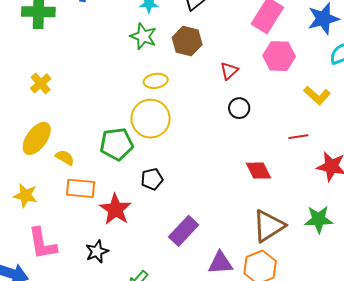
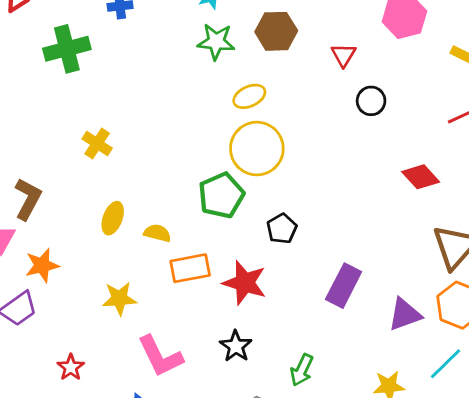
yellow ellipse: (37, 138) -> (113, 218), size x0.7

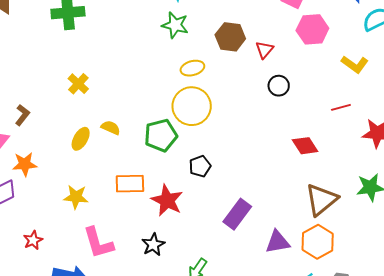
brown hexagon: (276, 31) -> (230, 37), moved
brown L-shape: (28, 199) -> (22, 115), size x0.7
yellow semicircle: (157, 233) -> (111, 128), moved

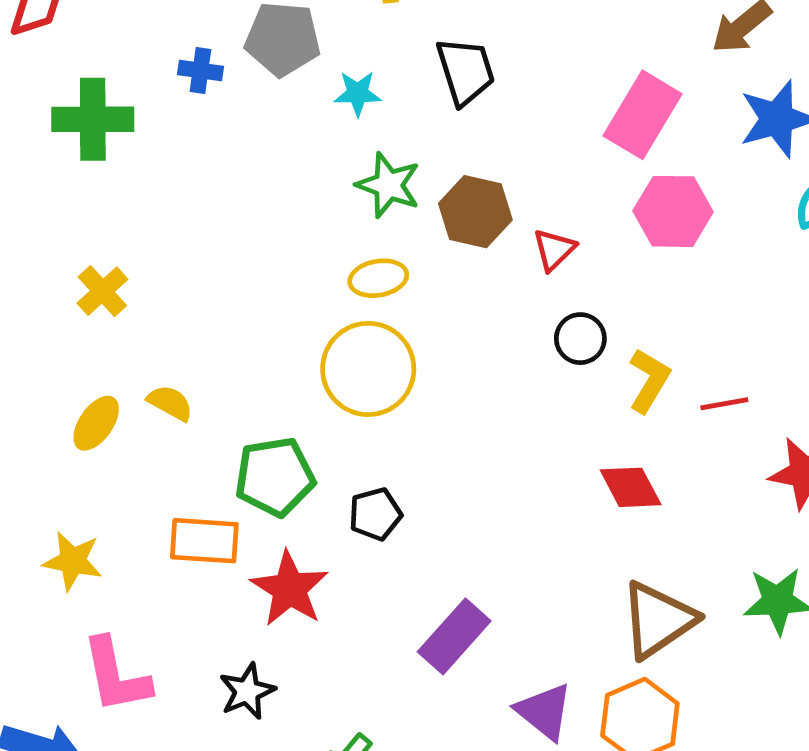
green star: (175, 25) -> (388, 185), moved
yellow L-shape: (355, 64) -> (649, 380), moved, turned -100
green pentagon: (161, 135) -> (275, 477), moved
purple triangle: (278, 242) -> (544, 711), turned 44

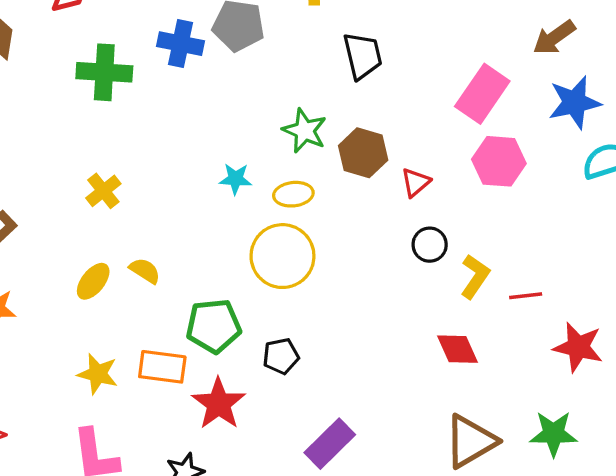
blue cross: (200, 71) -> (181, 44), size x1.5
cyan star: (358, 93) -> (236, 179), moved
yellow star: (73, 561) -> (98, 374), moved

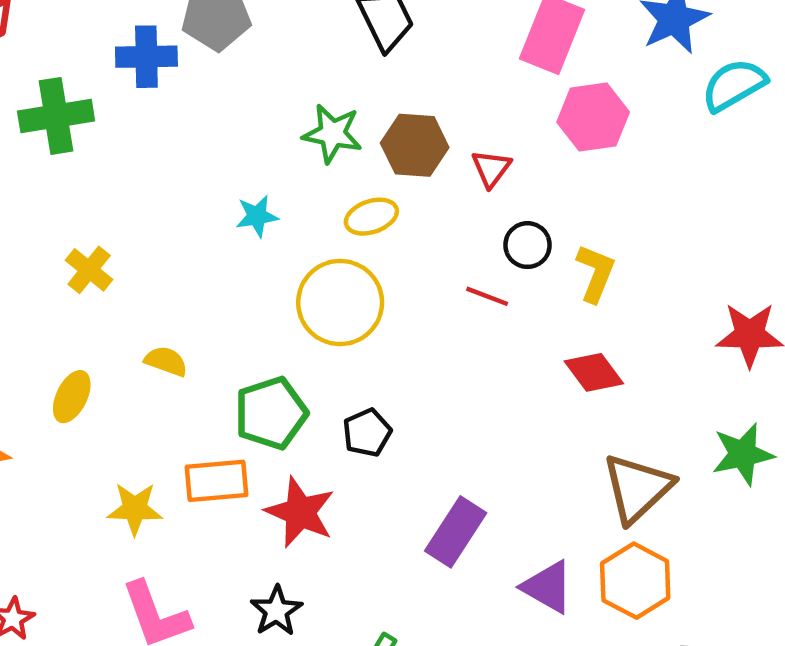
yellow ellipse: (293, 194) -> (371, 217), moved
yellow ellipse: (93, 281) -> (72, 397), moved
red line: (526, 296) -> (487, 296), moved, turned 40

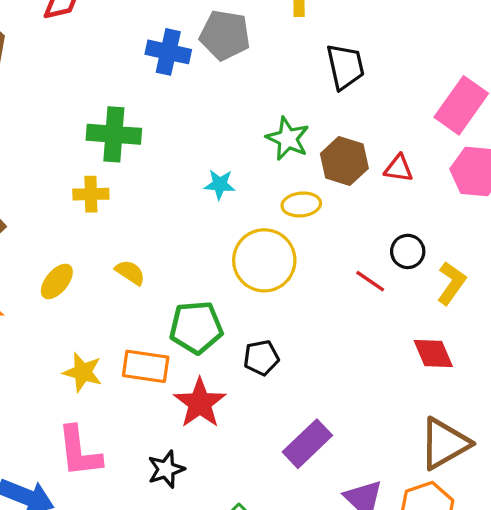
green cross: (56, 116) -> (114, 134), moved
red triangle: (491, 168) -> (399, 168), moved, turned 48
yellow cross: (89, 270) -> (91, 194), turned 36

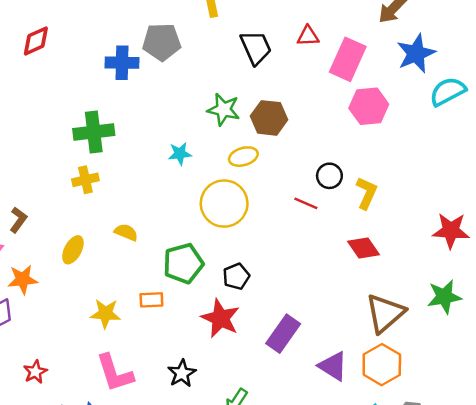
red triangle: (399, 168) -> (308, 36), moved
orange rectangle: (146, 366) -> (151, 300), size x0.7
red star: (200, 403) -> (220, 318), moved

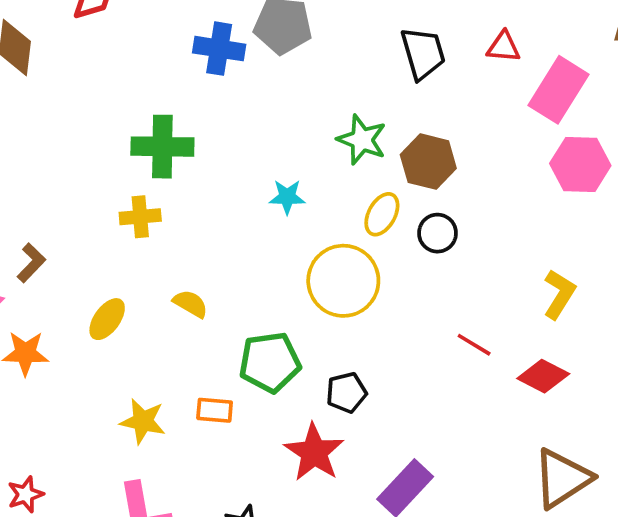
yellow ellipse: (243, 157) -> (382, 214), turned -52
black circle: (329, 176) -> (438, 233), moved
red line: (306, 203) -> (474, 345), moved
red diamond: (363, 248) -> (543, 376), turned -36

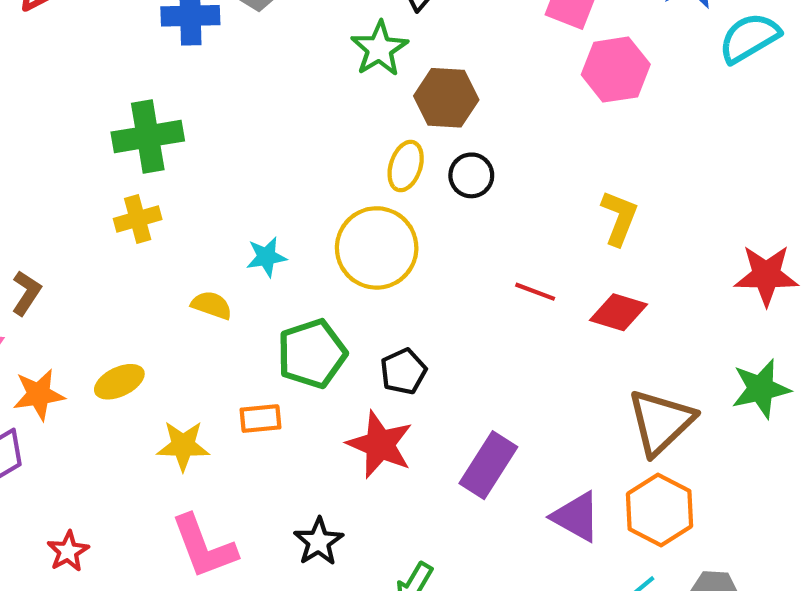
green star: (362, 140) -> (379, 49), moved, turned 30
cyan star: (287, 197) -> (266, 257), moved
yellow ellipse: (107, 319) -> (119, 382), moved, turned 39

